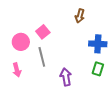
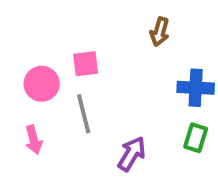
pink square: (43, 32) -> (86, 64), turned 32
purple arrow: (66, 77) -> (132, 154), turned 42

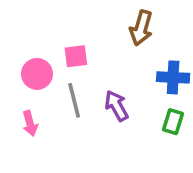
brown arrow: (160, 32) -> (141, 28), size x1.4
purple arrow: (132, 154) -> (117, 106), moved, turned -60

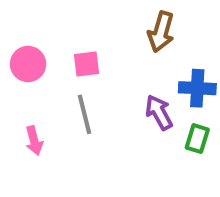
pink circle: (37, 74) -> (28, 64), moved
purple arrow: (117, 106) -> (159, 112), moved

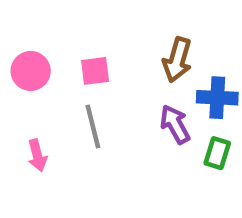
brown arrow: (161, 32) -> (177, 60), moved

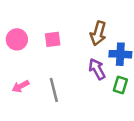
gray line: (93, 127) -> (54, 90), moved
pink arrow: (37, 155) -> (21, 86), turned 77

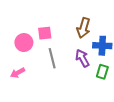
pink circle: (17, 39) -> (24, 43), moved
gray line: (54, 90) -> (52, 58), moved

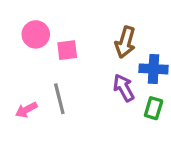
pink circle: (24, 43) -> (36, 34), moved
gray line: (52, 58) -> (59, 99), moved

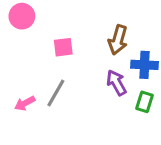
pink circle: (36, 34) -> (22, 16), moved
gray line: (59, 99) -> (56, 93), turned 44

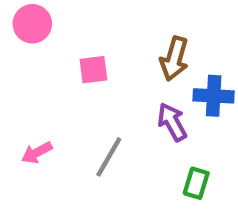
gray line: (56, 93) -> (109, 157), moved
green rectangle: (144, 102) -> (196, 183), moved

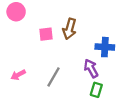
brown arrow: (174, 59) -> (70, 29), moved
purple arrow: (172, 122) -> (91, 68), moved

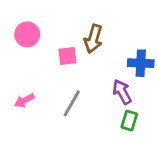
pink circle: (16, 12) -> (27, 34), moved
pink square: (46, 34) -> (67, 56), moved

